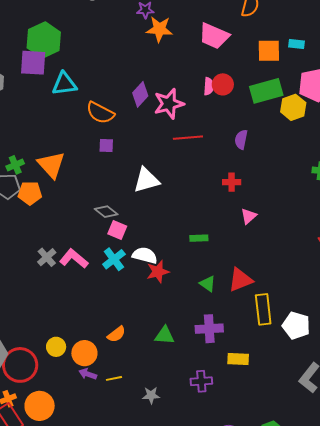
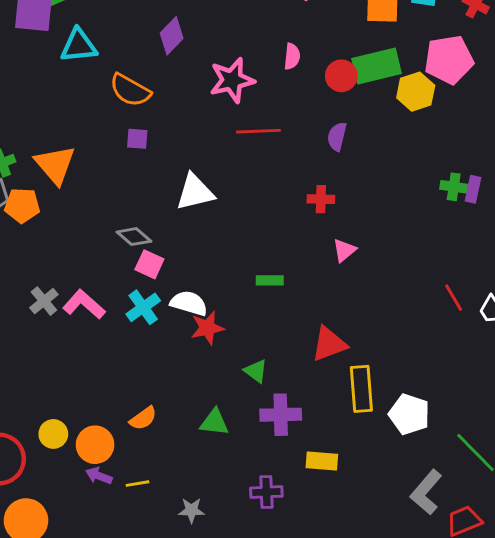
red circle: (223, 84) -> (341, 76), moved
purple diamond: (140, 94) -> (172, 36), moved
green triangle: (208, 284) -> (256, 371), moved

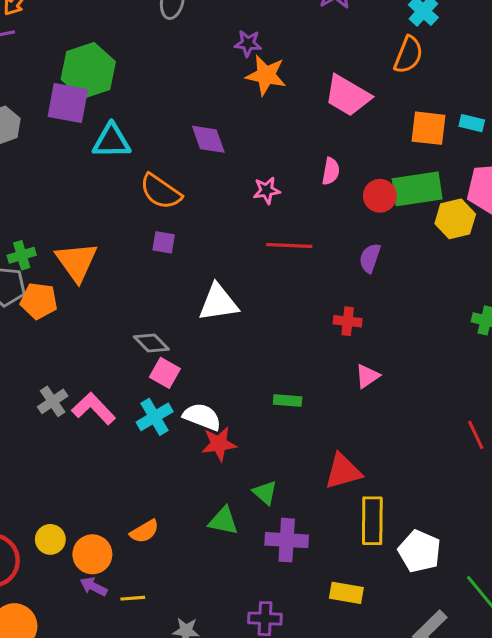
purple diamond: (172, 36) -> (208, 139), turned -69
pink star: (232, 80) -> (267, 190), size x0.6
green triangle: (214, 422) -> (223, 521), moved
yellow rectangle: (322, 461) -> (346, 593), moved

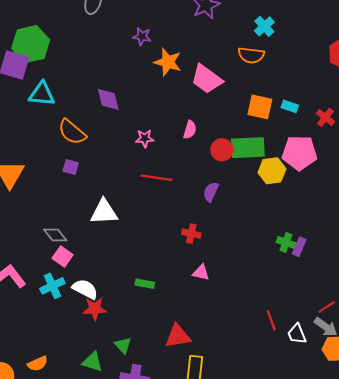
orange semicircle: (408, 55) -> (251, 55), turned 70
orange star: (266, 75) -> (168, 62), moved
pink triangle: (367, 376) -> (201, 273), turned 42

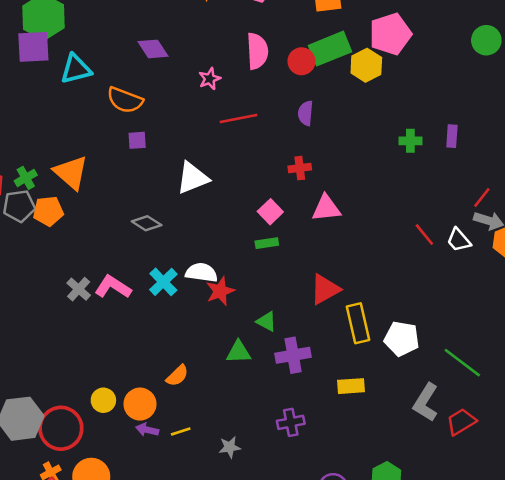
pink semicircle: (190, 130) -> (257, 51), size x1.6
purple rectangle: (299, 247) -> (452, 136), moved
pink square: (63, 257) -> (270, 212), moved, turned 30
pink triangle: (201, 273) -> (326, 208), size x1.4

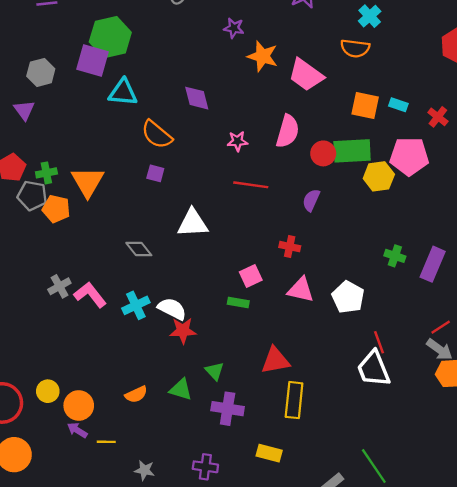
purple rectangle: (452, 136) -> (433, 264), size x1.6
white trapezoid: (459, 240) -> (374, 369), moved, size x1.6
white pentagon: (402, 339) -> (348, 297), moved
orange semicircle: (177, 376) -> (136, 394), moved

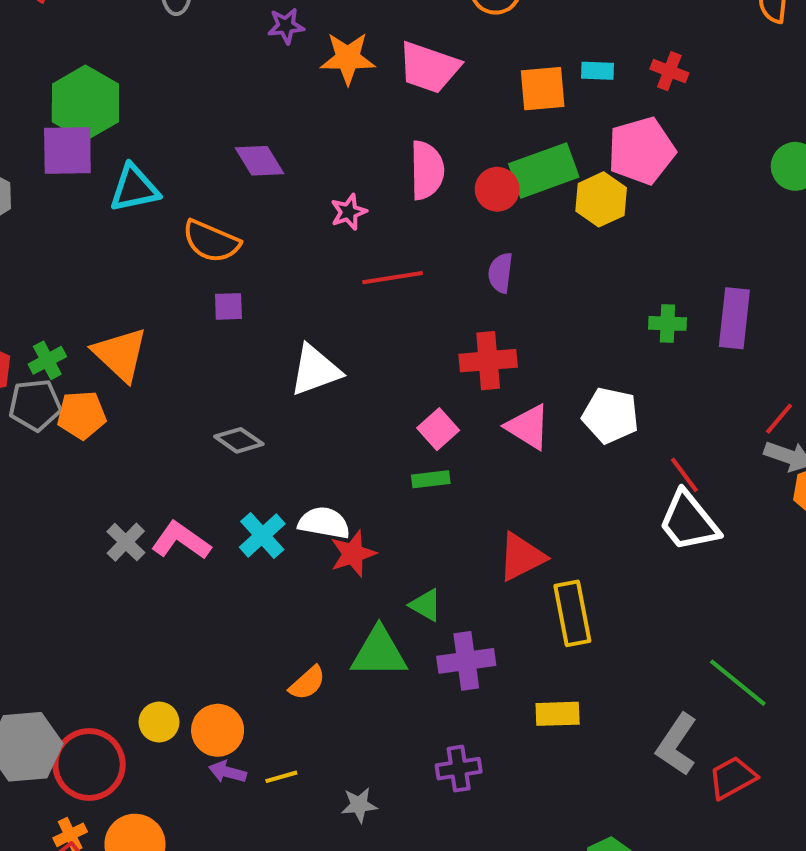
red cross: (290, 247) -> (488, 361), size x1.5
pink triangle: (301, 290) -> (528, 427), turned 36
green triangle: (181, 389) -> (379, 653), size x1.4

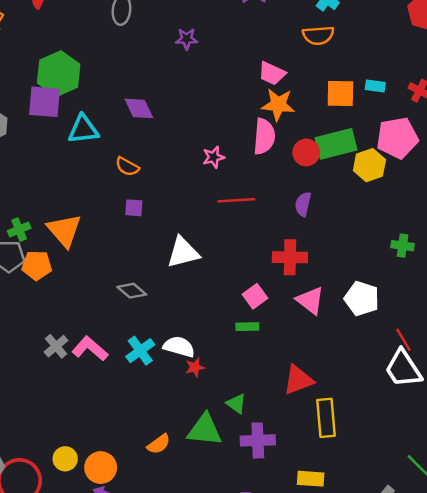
orange star: (348, 58) -> (278, 105), moved
pink trapezoid: (429, 67) -> (272, 73), size x0.7
purple diamond: (259, 161) -> (139, 108), moved
orange semicircle: (211, 241) -> (127, 167), size x0.7
red star: (353, 554) -> (195, 367), size x0.7

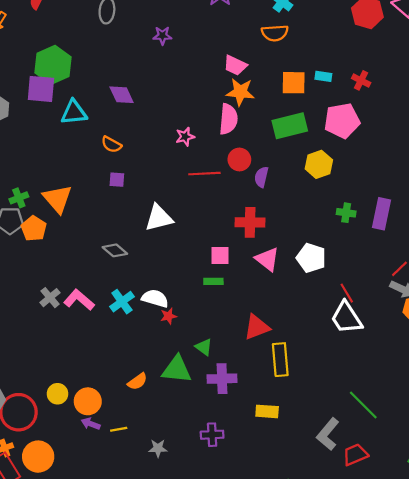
red circle: (306, 152) -> (239, 159), moved
yellow hexagon: (369, 165) -> (319, 164), moved
orange pentagon: (37, 265) -> (34, 228), turned 30
pink square: (255, 296) -> (220, 255), turned 36

